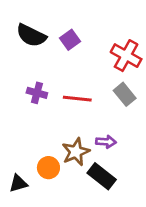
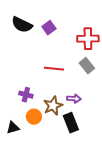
red cross: (126, 56) -> (88, 39), turned -30
purple cross: (37, 93) -> (26, 95), moved
black rectangle: (102, 176) -> (71, 123), turned 30

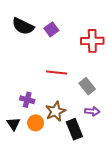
gray rectangle: (87, 66) -> (87, 86), moved
purple arrow: (74, 99) -> (92, 111), moved
black triangle: (13, 128) -> (14, 124), moved, turned -48

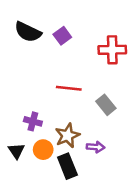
purple arrow: (92, 111) -> (96, 147), moved
black rectangle: (74, 129) -> (67, 166), moved

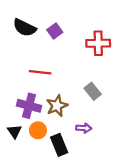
red line: (69, 88) -> (40, 72), moved
purple cross: (33, 121) -> (29, 106), size x1.5
brown star: (67, 136) -> (57, 106), moved

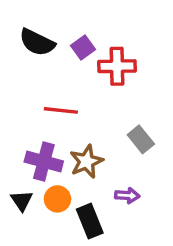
red cross: (98, 43) -> (117, 66), moved

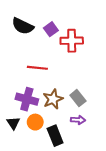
gray rectangle: (141, 139) -> (78, 98), moved

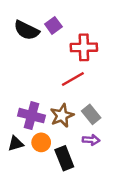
purple square: (51, 29) -> (53, 25), moved
red line: (37, 68) -> (73, 79), moved, turned -36
black triangle: (13, 123) -> (16, 144), turned 48

